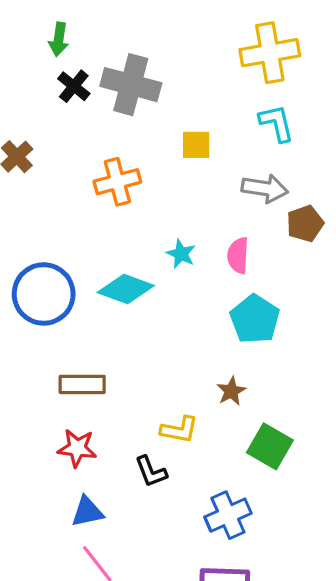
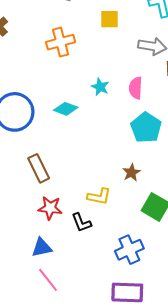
cyan diamond: (126, 289) -> (66, 109), size x0.7
brown rectangle: (82, 384) -> (39, 168), turned 64
red star: (77, 448) -> (50, 208), moved

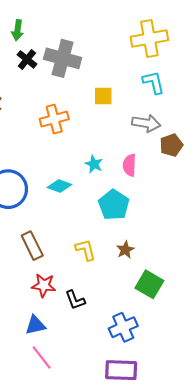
cyan pentagon: (146, 128) -> (114, 205), moved
yellow L-shape: (99, 196) -> (86, 250), moved, turned -115

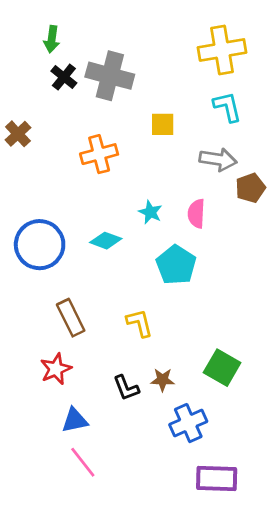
brown star: (125, 250) -> (163, 380), moved, turned 30
red star: (44, 285) -> (56, 369), moved, turned -30
purple rectangle: (121, 370) -> (217, 478), moved

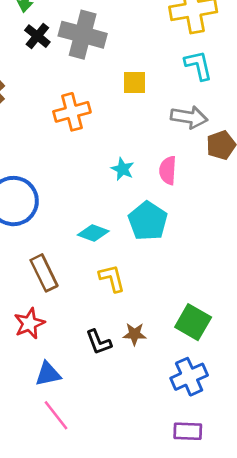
cyan diamond: (106, 241) -> (93, 233), moved
blue cross: (188, 423) -> (189, 377), moved
purple rectangle: (217, 478) -> (188, 431), size x0.7

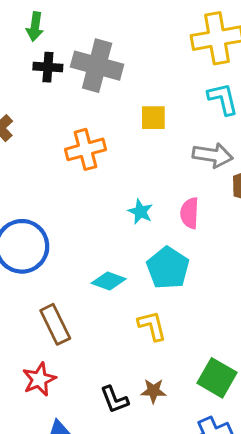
black cross: (37, 36) -> (48, 67), turned -35
yellow L-shape: (112, 278) -> (152, 326), moved

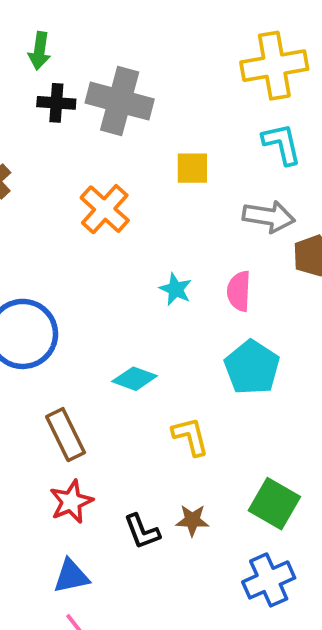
orange cross: (86, 149) -> (105, 209), turned -33
cyan pentagon: (168, 268) -> (252, 367), moved
red star: (39, 379) -> (71, 502), moved

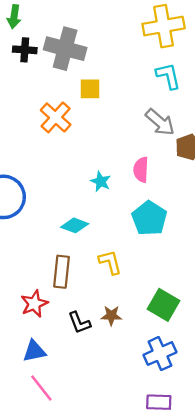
yellow square: (192, 168) -> (90, 89), moved
gray arrow: (269, 217) -> (160, 122), turned 32
cyan star: (176, 289) -> (101, 181), moved
brown rectangle: (66, 435) -> (62, 272), moved, turned 32

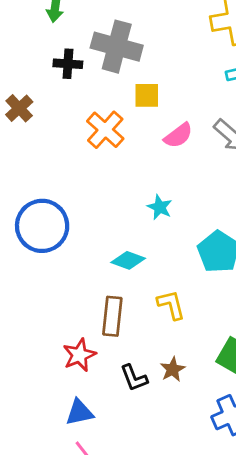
black cross: (25, 50) -> (68, 64), moved
pink semicircle: (141, 170) -> (178, 136), moved, turned -130
brown star: (111, 316) -> (173, 369), turned -30

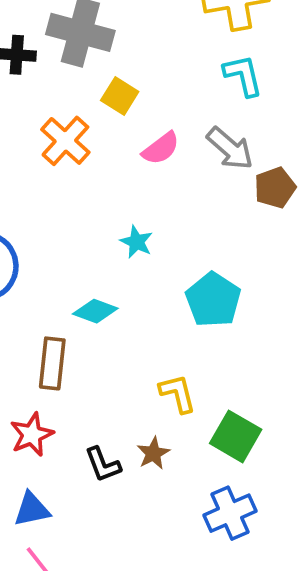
yellow square: (147, 95) -> (120, 96), turned 32
yellow L-shape: (171, 305) -> (178, 393), moved
brown rectangle: (112, 316) -> (52, 363), moved

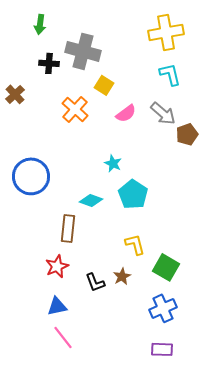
cyan pentagon: (213, 300) -> (133, 194), moved

